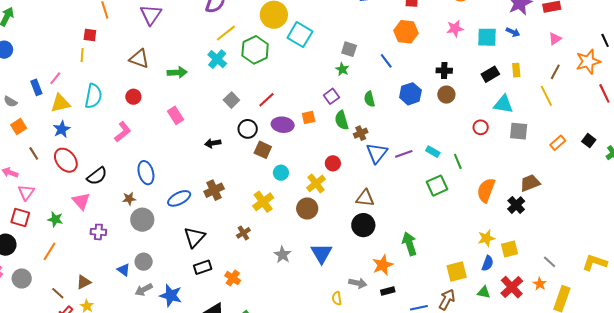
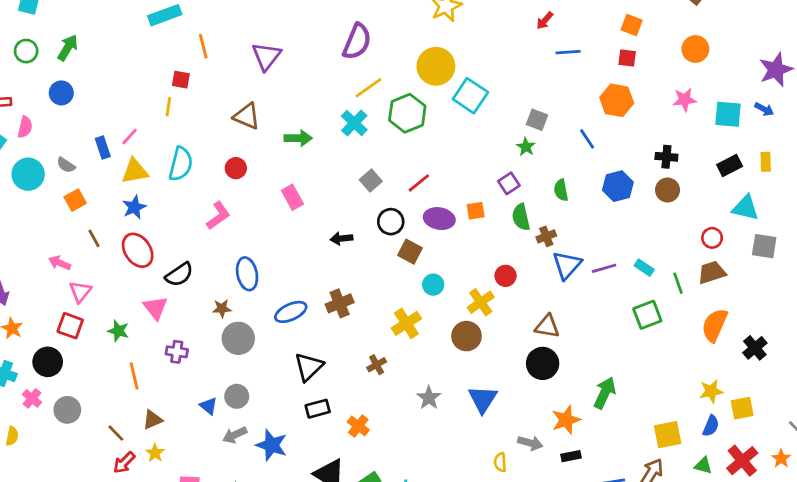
brown trapezoid: (530, 183) -> (712, 272), moved
green arrow: (409, 244) -> (605, 393), turned 40
orange line: (49, 251) -> (134, 376), moved, turned -48

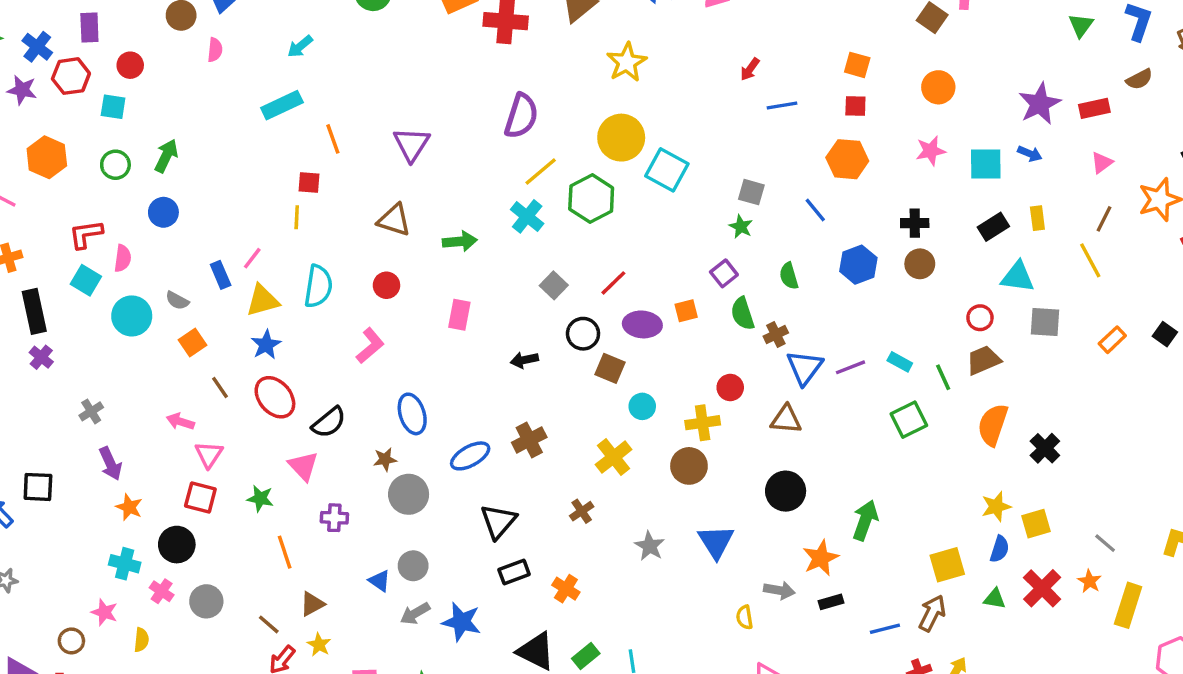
pink rectangle: (292, 197) -> (459, 315), turned 45
yellow cross: (481, 302) -> (703, 423), turned 32
brown triangle: (547, 326) -> (786, 419), moved

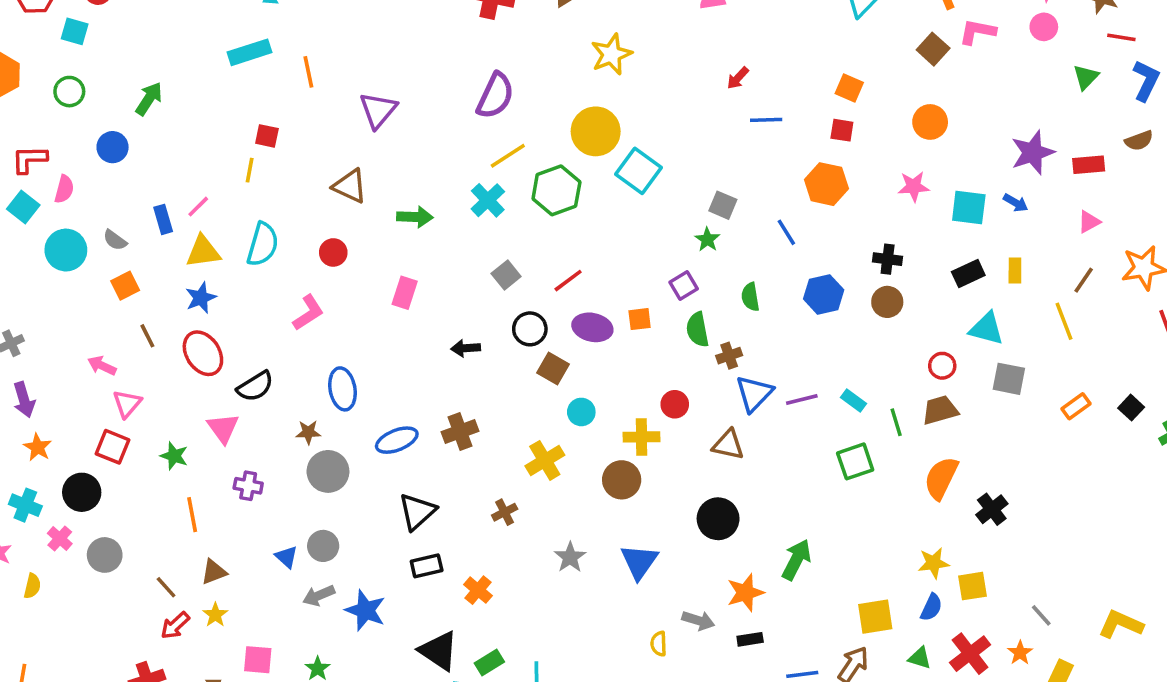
orange line: (333, 139) -> (308, 72), moved
green arrow: (166, 156) -> (149, 99), moved

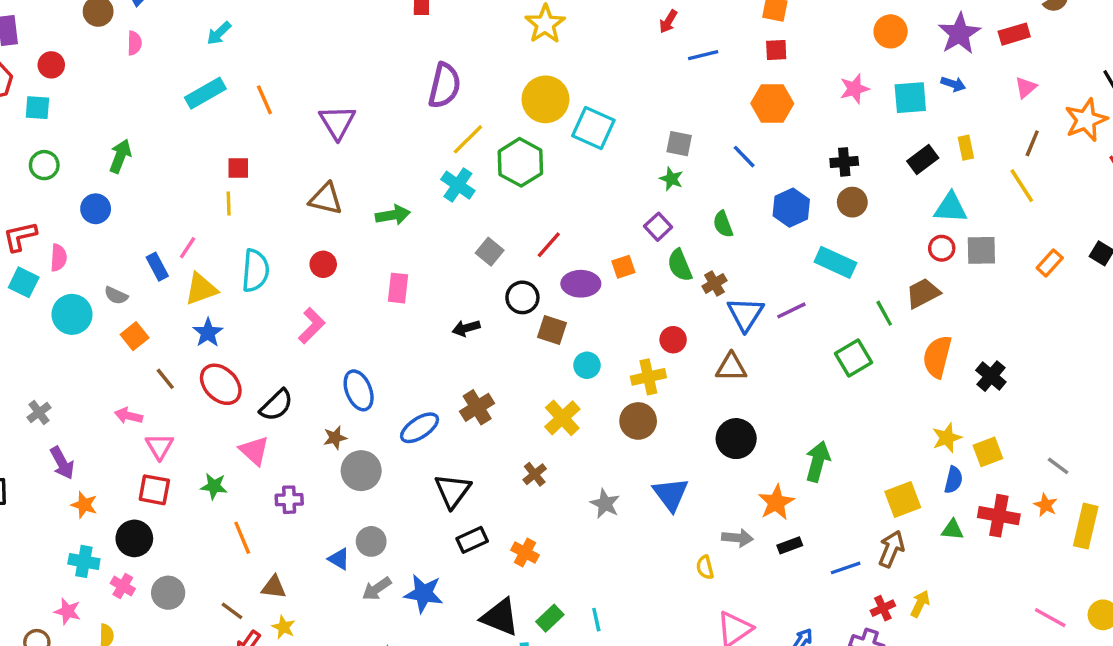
orange circle: (930, 122) -> (891, 31), moved
red circle: (942, 366) -> (942, 248), moved
cyan rectangle: (853, 401) -> (835, 262), moved, size x1.6
brown triangle: (214, 572) -> (274, 587), turned 40
red cross: (970, 654) -> (999, 516), turned -30

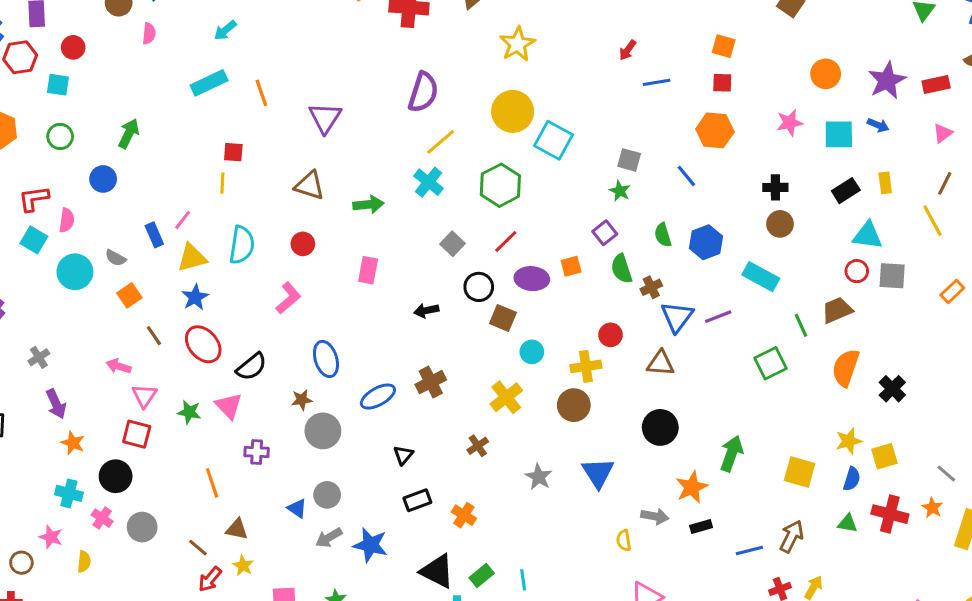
green hexagon: (520, 162) -> (500, 185), moved
blue hexagon: (791, 208) -> (706, 242), moved
green star: (214, 486) -> (189, 412), moved
black triangle: (453, 491) -> (403, 455), size x0.6
yellow square: (903, 500) -> (800, 472), moved, turned 32

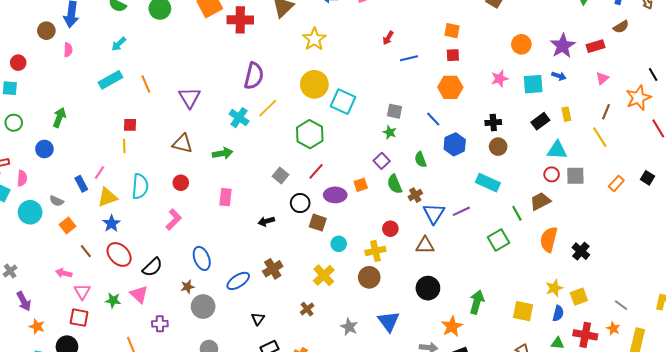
cyan cross: (429, 182) -> (239, 118), moved
blue hexagon: (706, 242) -> (455, 144), moved

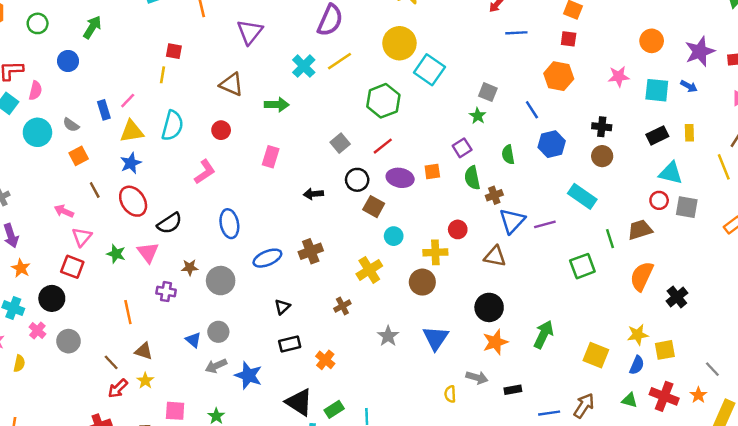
brown star: (187, 287) -> (190, 267), moved
orange star: (452, 326) -> (495, 342), moved

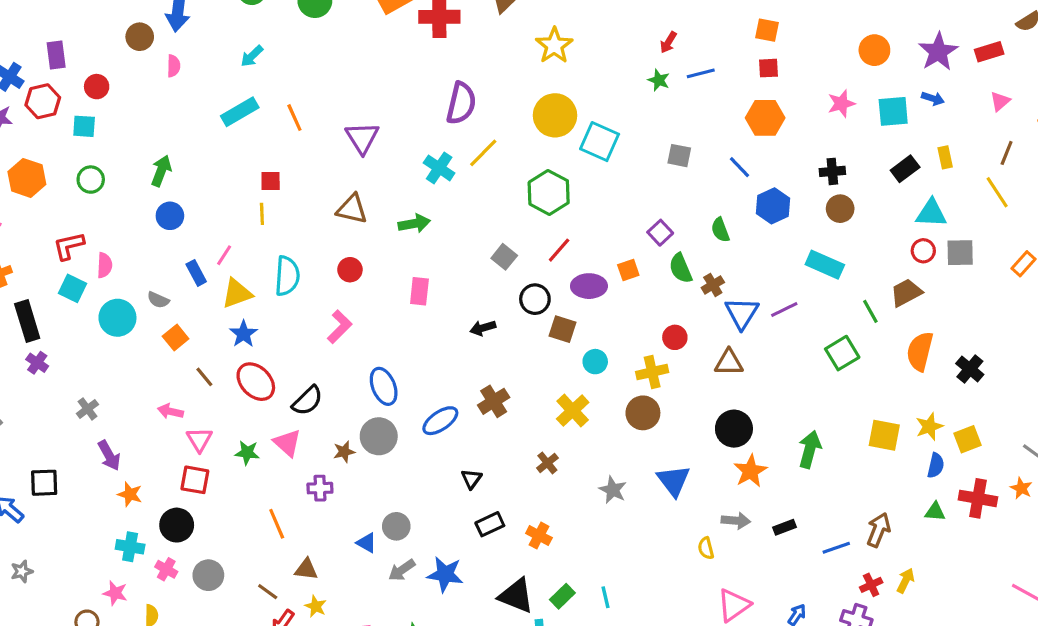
blue circle: (68, 61) -> (170, 216), moved
green star: (478, 116) -> (659, 80), moved
gray circle: (221, 281) -> (379, 436), moved
yellow square: (596, 355) -> (884, 435), moved

